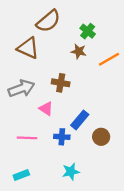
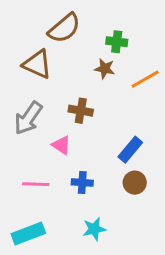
green cross: (88, 31) -> (117, 42), turned -32
gray arrow: (21, 88) -> (28, 118), turned 145
blue rectangle: (80, 120) -> (130, 150), moved
cyan rectangle: (21, 175) -> (28, 234), size x1.5

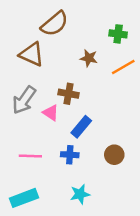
green cross: (117, 42) -> (118, 34), moved
pink triangle: (61, 145) -> (51, 113), moved
blue rectangle: (130, 150) -> (81, 127), moved

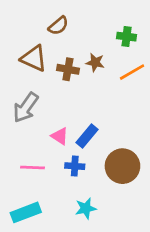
brown semicircle: (55, 24) -> (58, 26), size x0.7
brown cross: (68, 94) -> (68, 69), moved
pink triangle: (51, 113) -> (60, 136), moved
brown circle: (114, 155) -> (122, 166), size x1.6

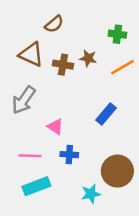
blue rectangle: (87, 136) -> (106, 114), moved
brown circle: (122, 166) -> (117, 171), moved
cyan star: (86, 208) -> (91, 194), moved
cyan rectangle: (26, 212) -> (36, 186), moved

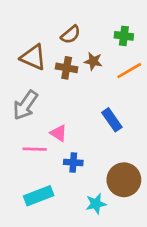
brown semicircle: (54, 24) -> (71, 35), moved
blue rectangle: (106, 114) -> (112, 120), turned -75
pink line: (30, 156) -> (35, 149), moved

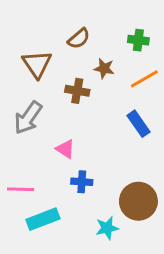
brown triangle: (33, 57) -> (37, 64), turned 32
brown cross: (67, 68) -> (77, 91), moved
blue rectangle: (112, 120) -> (138, 124), moved
pink line: (35, 149) -> (21, 189), moved

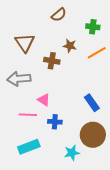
brown semicircle: (79, 39) -> (59, 15), moved
gray arrow: (28, 118) -> (19, 79), turned 50
blue rectangle: (138, 124) -> (92, 103), moved
pink line: (21, 189) -> (28, 115), moved

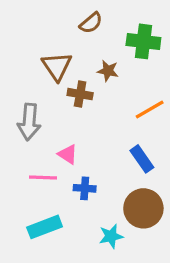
green cross: (93, 27) -> (143, 41), size x1.5
brown triangle: (25, 43) -> (57, 66), moved
orange line: (97, 53) -> (150, 109), moved
gray arrow: (19, 79) -> (29, 122), turned -80

